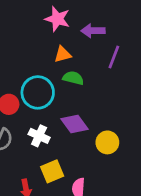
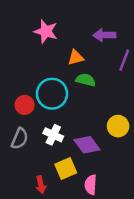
pink star: (57, 19) -> (46, 31), moved
purple diamond: (75, 124) -> (87, 145), moved
yellow circle: (107, 142) -> (118, 126), moved

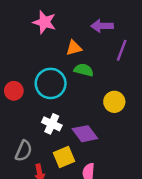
red circle: (25, 105) -> (14, 91), moved
yellow circle: (118, 126) -> (114, 102), moved
gray semicircle: (20, 139) -> (24, 151), moved

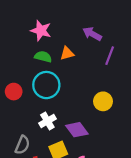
purple arrow: (102, 26) -> (92, 34), turned 30
green semicircle: (84, 70) -> (43, 57), moved
white cross: (52, 124) -> (47, 121), turned 35

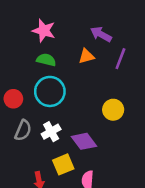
orange triangle: (67, 53) -> (86, 56), moved
gray semicircle: (22, 145) -> (23, 130), moved

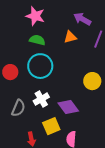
gray semicircle: (23, 130) -> (18, 108), moved

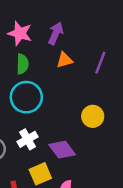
purple arrow: (82, 19) -> (56, 33), moved, turned 84
green semicircle: (37, 40) -> (22, 64), turned 77

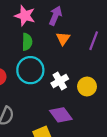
orange triangle: (65, 60) -> (63, 39), turned -40
white cross: (28, 139) -> (60, 81), moved

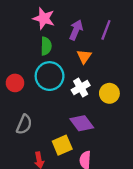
purple arrow: (55, 16) -> (76, 30), moved
orange triangle: (63, 39) -> (84, 56), moved
purple line: (94, 41) -> (106, 30), moved

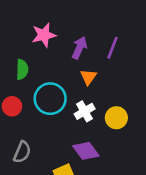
pink star: (44, 18) -> (44, 35), turned -30
green semicircle: (46, 46) -> (22, 69), moved

